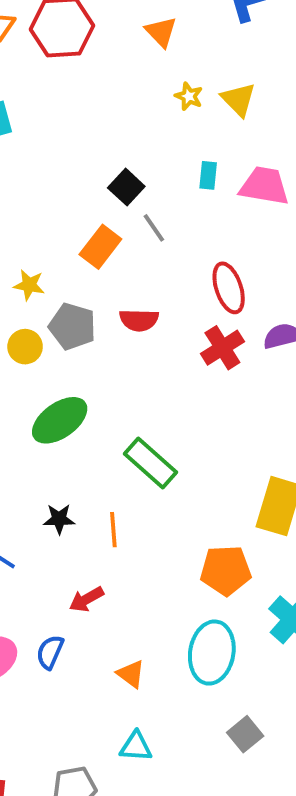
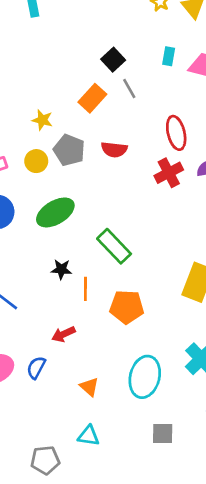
black star: (59, 519) -> (61, 269), moved
orange pentagon: (226, 570) -> (127, 307), moved
gray square: (245, 734) -> (163, 434), turned 35

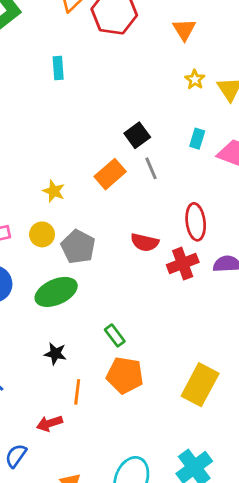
gray pentagon: (69, 150) -> (78, 247), moved
red semicircle: (114, 150) -> (145, 242), moved
green rectangle: (114, 246) -> (115, 335), size x0.6
orange line: (85, 289) -> (77, 392), moved
orange pentagon: (127, 307) -> (125, 375), moved

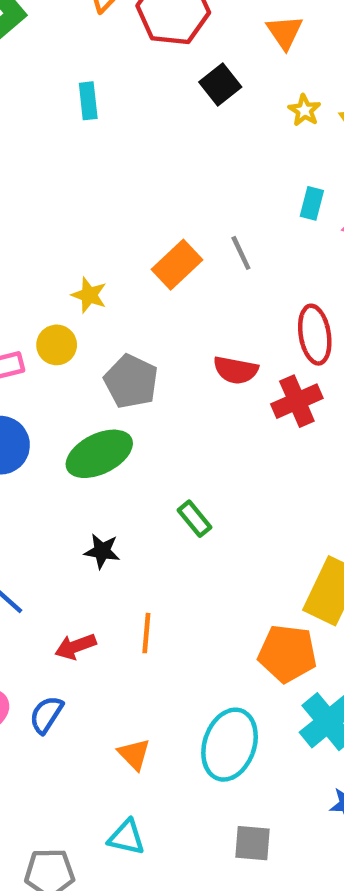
black square: (137, 135) -> (220, 84), moved
yellow circle: (42, 234) -> (57, 345), moved
orange pentagon: (125, 375) -> (287, 653), moved
orange line: (77, 392) -> (146, 633), moved
red arrow: (49, 423) -> (76, 647), moved

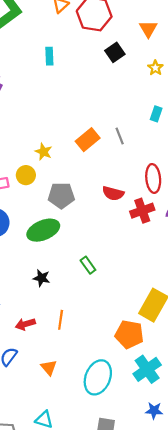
gray pentagon: (131, 381) -> (61, 196), turned -30
orange triangle: (134, 754) -> (49, 368), moved

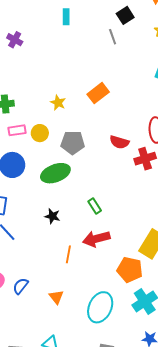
gray line: (120, 136) -> (113, 37), moved
yellow circle: (26, 175) -> (40, 133), moved
red arrow: (25, 324) -> (96, 239), moved, size x1.5

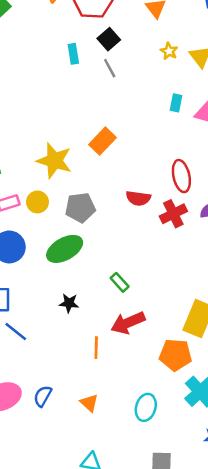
black square: (125, 15) -> (109, 39), moved
cyan rectangle: (66, 17) -> (73, 54), moved
yellow star: (58, 103) -> (54, 161), size x1.8
cyan ellipse: (100, 307) -> (146, 407), size x0.7

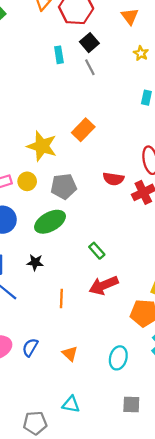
black star: (69, 303) -> (35, 262), moved
orange line: (96, 348) -> (61, 298), moved

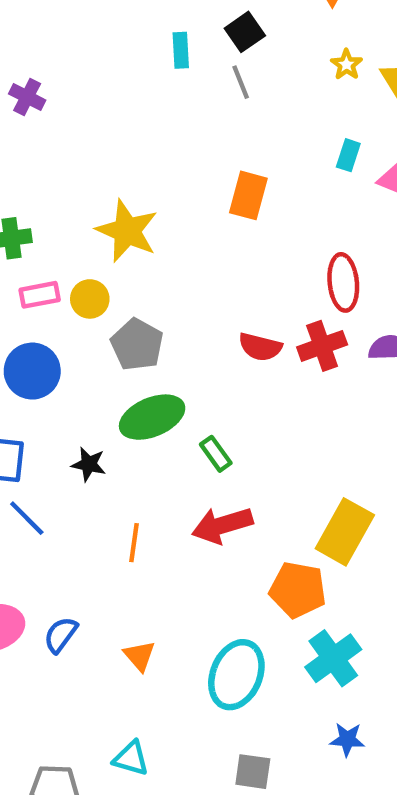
orange rectangle: (83, 130) -> (248, 195), moved, turned -35
red semicircle: (113, 179) -> (260, 347), moved
gray pentagon: (64, 186) -> (137, 345), moved, turned 30
green ellipse: (50, 222) -> (152, 417), moved
cyan ellipse: (118, 358) -> (236, 675), size x1.4

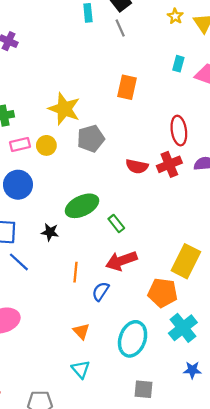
gray pentagon: (137, 345) -> (91, 139), moved, turned 30
blue semicircle: (61, 635) -> (101, 291), moved
cyan triangle: (131, 758) -> (81, 369), moved, turned 36

